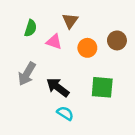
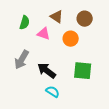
brown triangle: (70, 21) -> (57, 17), turned -32
brown circle: (117, 40) -> (85, 19), moved

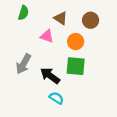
green semicircle: (25, 23) -> (23, 13), moved
green square: (83, 71) -> (76, 66), moved

